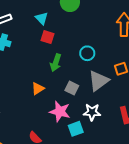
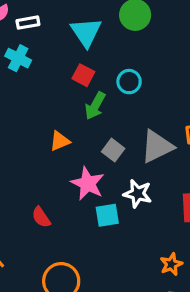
cyan triangle: (42, 18) -> (86, 32), size x1.5
red square: (47, 37) -> (83, 75), moved
cyan circle: (87, 53) -> (129, 82), moved

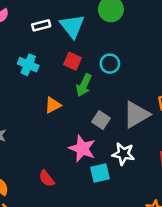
white rectangle: (28, 23) -> (41, 25), moved
cyan cross: (18, 58) -> (28, 65), moved
orange triangle: (60, 141) -> (53, 105), moved

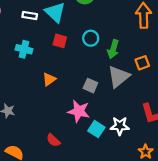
white rectangle: (41, 25) -> (30, 15), turned 32
green arrow: (84, 85) -> (113, 49), moved
white star: (123, 154) -> (120, 126), moved
cyan square: (100, 173) -> (96, 129), turned -35

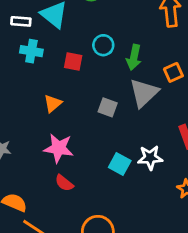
red square: (60, 41) -> (73, 62), moved
cyan cross: (24, 49) -> (31, 51), moved
pink star: (79, 111) -> (59, 148), moved

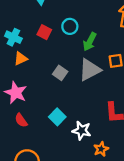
cyan cross: (31, 51) -> (13, 37), moved
white star: (150, 158) -> (82, 131), moved
red semicircle: (64, 183) -> (21, 120), moved

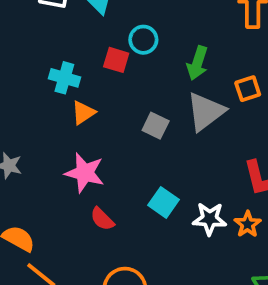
cyan circle: (70, 26) -> (143, 40), moved
orange star: (101, 149) -> (248, 224), moved

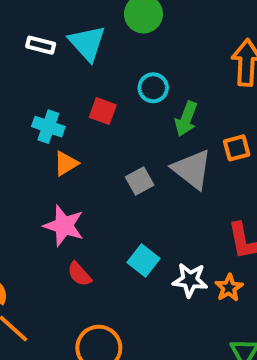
cyan circle: (143, 40) -> (153, 88), moved
gray triangle: (206, 112) -> (192, 169), turned -48
gray square: (156, 126) -> (140, 181), turned 32

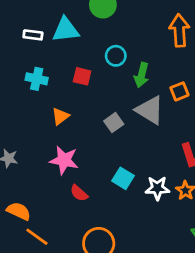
cyan triangle: (87, 43) -> (66, 30), turned -48
cyan cross: (48, 127) -> (37, 79), moved

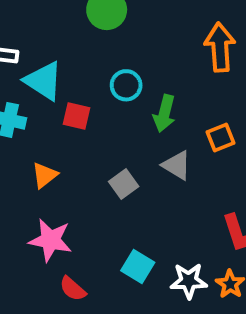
cyan triangle: (66, 30) -> (43, 81), moved, turned 40
gray triangle: (150, 110) -> (177, 165), size x0.7

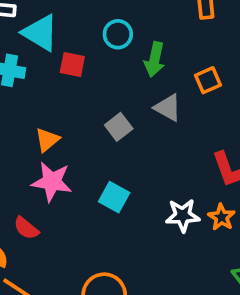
orange triangle: (45, 175) -> (47, 140), moved
cyan square: (138, 266) -> (114, 197), moved
red semicircle: (73, 289) -> (26, 228), moved

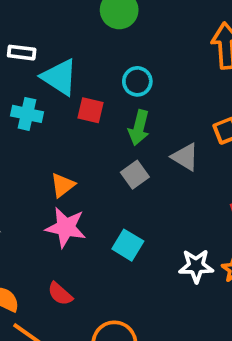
green arrow: (155, 59) -> (139, 128), moved
red semicircle: (26, 228) -> (60, 294), moved

